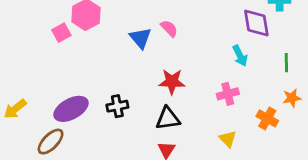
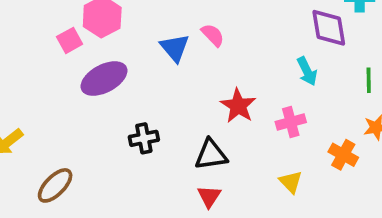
red star: (172, 82) -> (238, 106), moved, turned 30
purple ellipse: (71, 109) -> (104, 79), moved

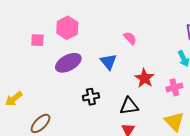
pink square: (70, 40) -> (37, 40), moved, turned 32
blue triangle: (175, 48) -> (108, 62), moved
yellow triangle: (291, 182) -> (174, 121), size x1.5

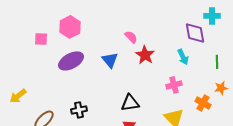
red star: (144, 78) -> (145, 55), moved
black cross: (91, 97) -> (79, 110), moved

